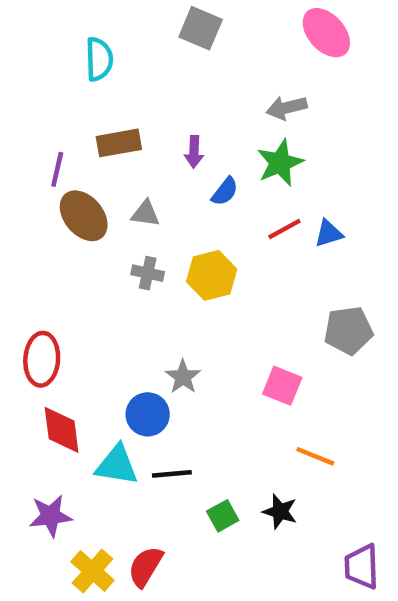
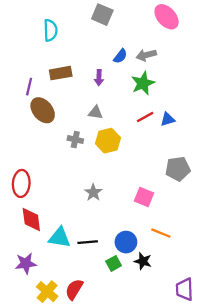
blue semicircle: (225, 192) -> (120, 56), moved
gray triangle: (145, 214) -> (96, 113), moved
blue circle: (148, 414) -> (126, 242), moved

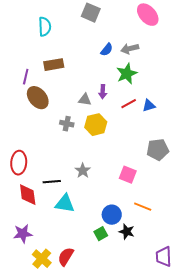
purple arrow: (99, 78) -> (103, 92), moved
cyan triangle: (60, 238) -> (65, 204), moved
black line: (88, 242) -> (52, 182), moved

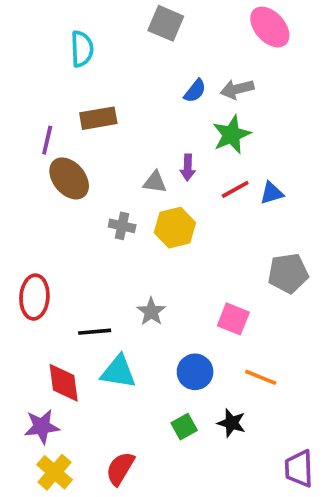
red diamond: (28, 195) -> (64, 383), moved
blue circle: (112, 215) -> (195, 372), moved
yellow cross: (42, 259) -> (55, 472), moved

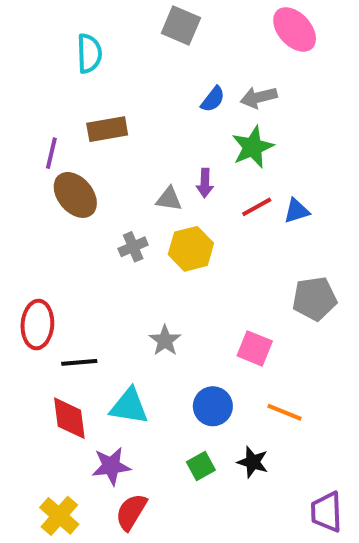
gray cross: (122, 226) -> (133, 247), turned -35
black line: (95, 332) -> (79, 362), moved
purple star: (42, 427) -> (111, 466), moved

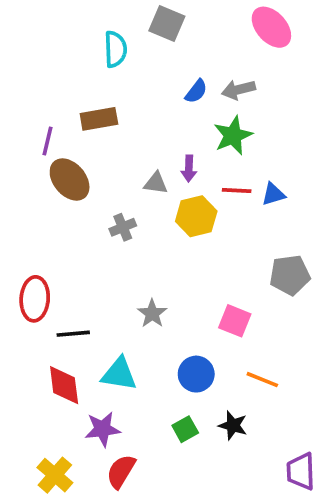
cyan semicircle: (89, 53) -> (115, 49), moved
red line: (257, 207) -> (237, 191), turned 32
yellow hexagon: (191, 249) -> (196, 216), moved

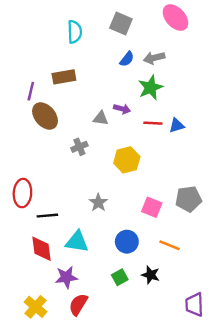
gray square: (167, 23) -> (121, 23), moved
purple arrow: (189, 169) -> (122, 109), turned -77
yellow hexagon: (196, 216) -> (127, 160), moved
gray pentagon: (290, 275) -> (188, 199), moved

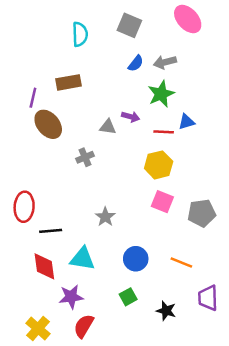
blue triangle: (177, 125) -> (186, 122), moved
yellow hexagon: (127, 160) -> (159, 165), moved
pink square: (152, 207) -> (162, 202), moved
black star: (151, 275) -> (166, 311), moved
purple trapezoid: (194, 305) -> (208, 298), moved

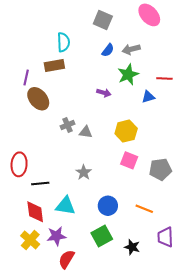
cyan semicircle: (80, 34) -> (63, 42), moved
gray triangle: (108, 127) -> (86, 132), moved
red line: (164, 132) -> (164, 79), moved
green square: (128, 297) -> (102, 236), size x1.5
yellow cross: (38, 328) -> (30, 240), moved

